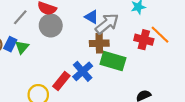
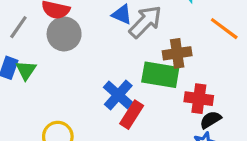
red cross: (144, 40) -> (199, 99), moved
brown cross: (99, 43) -> (177, 53), moved
red rectangle: (61, 81) -> (132, 115), moved

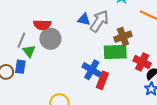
green triangle: (26, 70) -> (29, 51), moved
red cross: (199, 99) -> (142, 62), turned 30

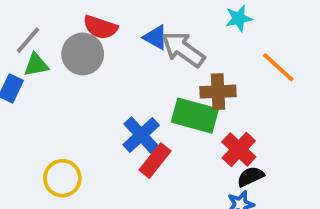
gray arrow: (99, 21) -> (183, 49), turned -105
red semicircle: (42, 25) -> (100, 27), moved
green triangle: (29, 51) -> (36, 65), turned 40

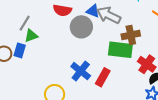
gray circle: (83, 54) -> (81, 27), moved
blue cross: (141, 135) -> (81, 71), moved

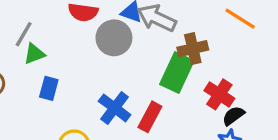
blue rectangle: (20, 50) -> (49, 88), moved
green rectangle: (120, 50) -> (177, 72), turned -70

